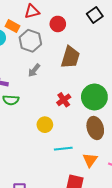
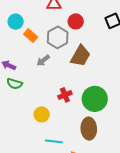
orange rectangle: (12, 26) -> (31, 36), moved
gray hexagon: (30, 41) -> (58, 37), moved

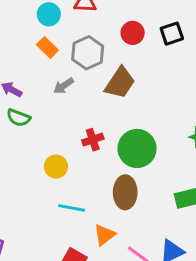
red circle: (76, 21) -> (133, 33), moved
cyan circle: (16, 22) -> (49, 14), moved

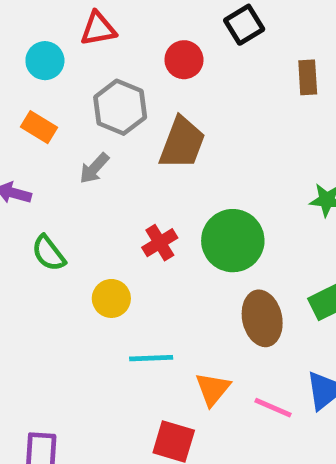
black square: (172, 34) -> (244, 25), moved
orange rectangle: (47, 47) -> (39, 127), moved
green semicircle: (19, 118) -> (48, 253), moved, turned 45
brown ellipse: (125, 192) -> (262, 318), moved

